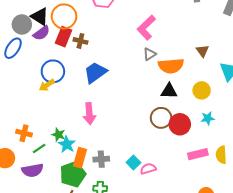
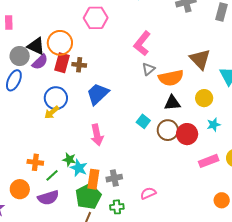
brown triangle: (202, 51) -> (200, 59), size x1.6
cyan square: (133, 162) -> (143, 121), moved
pink semicircle: (148, 169) -> (148, 193), moved

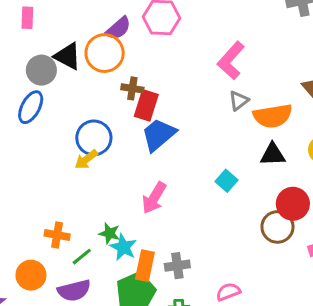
purple semicircle: (40, 62) -> (118, 28), moved
red rectangle: (62, 63) -> (146, 105), moved
brown circle: (168, 130) -> (277, 227), moved
pink arrow: (97, 135) -> (154, 198), turned 40

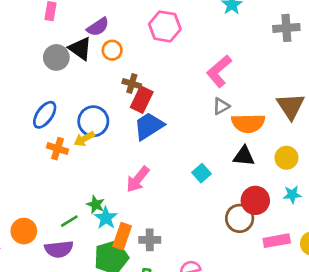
purple semicircle: (118, 28) -> (98, 27), moved
orange circle: (105, 53) -> (112, 50), size x0.6
blue ellipse: (31, 107) -> (45, 115), moved
orange cross: (57, 235) -> (58, 149), moved

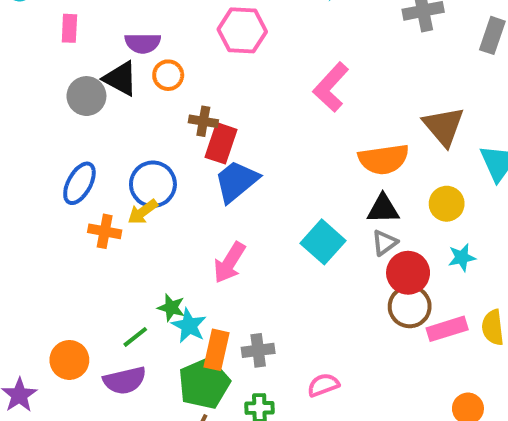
purple semicircle: (98, 27) -> (143, 43), turned 40
gray triangle: (221, 106) -> (385, 243), moved
cyan square: (201, 173) -> (323, 242), size x1.5
brown circle: (240, 218) -> (410, 307), moved

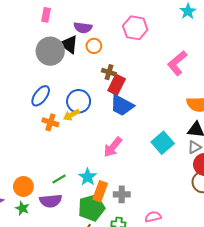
gray circle: (86, 96) -> (50, 51), size x1.4
blue trapezoid: (236, 181) -> (122, 105), turned -120
green star: (171, 308) -> (22, 208), moved

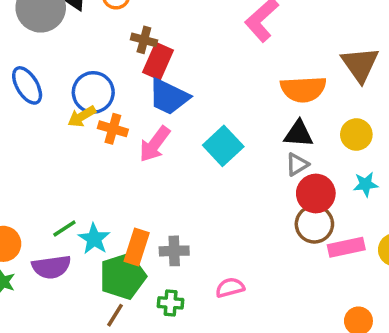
blue ellipse: (41, 96) -> (27, 85), turned -65
orange cross: (50, 122) -> (113, 129), moved
cyan square: (163, 143) -> (223, 146), moved
pink arrow: (113, 147) -> (155, 144), moved
cyan star: (88, 177) -> (94, 239), moved

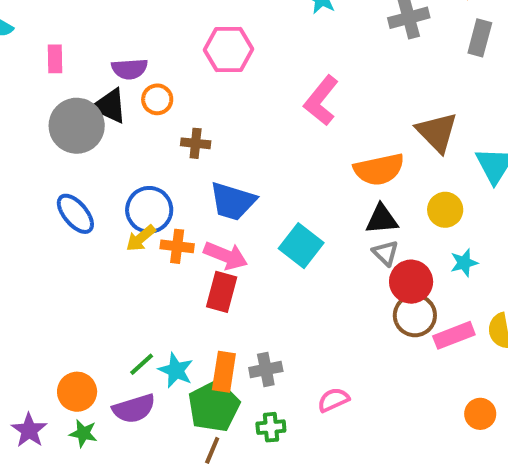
red rectangle: (158, 61) -> (222, 292), moved
pink arrow: (155, 144) -> (226, 256), turned -96
gray triangle: (297, 164) -> (386, 253), turned -35

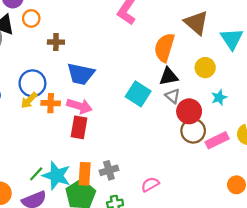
orange semicircle: (379, 169) -> (164, 47), turned 124
cyan square: (301, 246) -> (138, 94), moved
cyan star: (176, 370) -> (57, 176), size x1.4

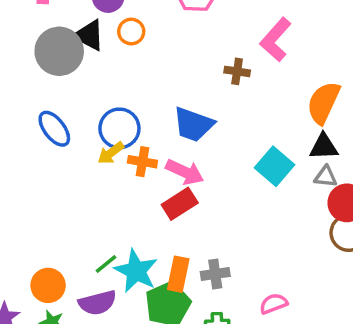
brown cross: (56, 42) -> (237, 71), moved
gray triangle: (173, 96) -> (326, 177), turned -42
red rectangle: (79, 127) -> (180, 204), turned 40

